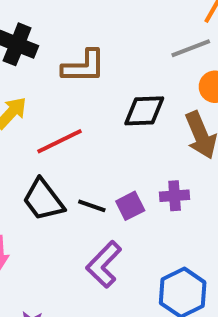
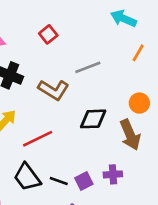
gray line: (191, 48) -> (88, 67), moved
brown L-shape: (84, 67) -> (54, 90), turned 32

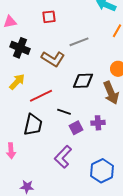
red square: (48, 34) -> (49, 17), turned 32
black trapezoid: (27, 177) -> (33, 125), turned -130
black line: (59, 181) -> (64, 112), moved

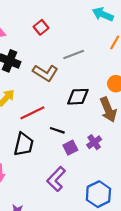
red square: (49, 17) -> (41, 27), turned -32
purple cross: (98, 123) -> (94, 142), turned -32

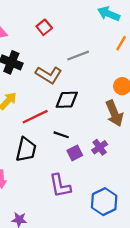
black diamond: (78, 97) -> (67, 100), moved
purple L-shape: (56, 179) -> (60, 186), turned -55

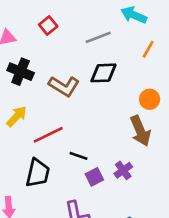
red square: (44, 27) -> (48, 26), moved
gray line: (78, 56) -> (98, 37), moved
black diamond: (67, 100) -> (103, 73), moved

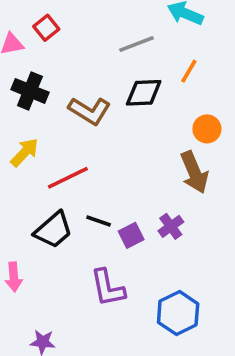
red square: (48, 26) -> (46, 28), moved
orange line: (148, 49) -> (189, 71), moved
black line: (78, 156) -> (99, 221), moved
black trapezoid: (38, 173) -> (53, 230), turned 36

